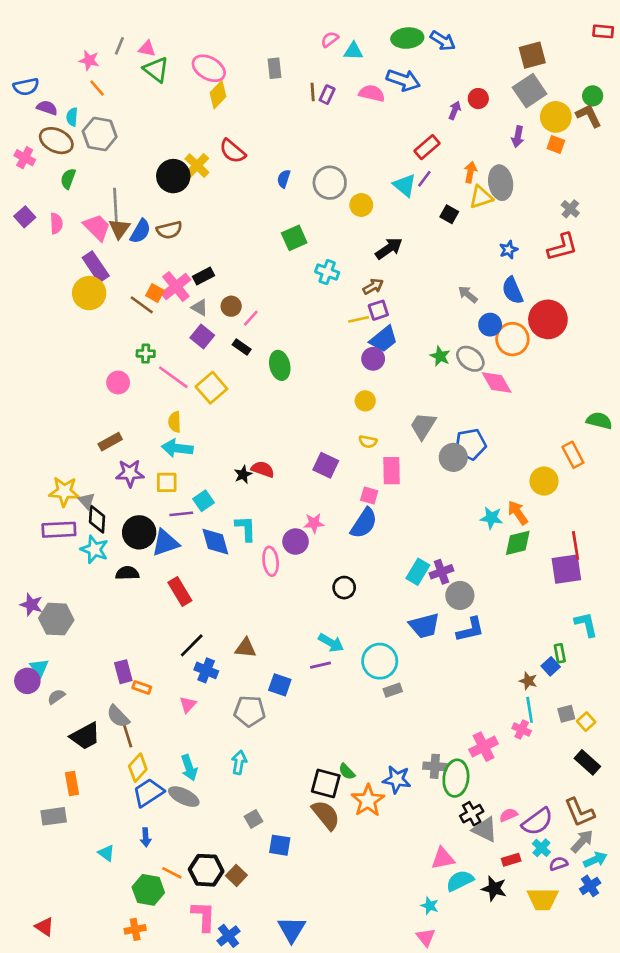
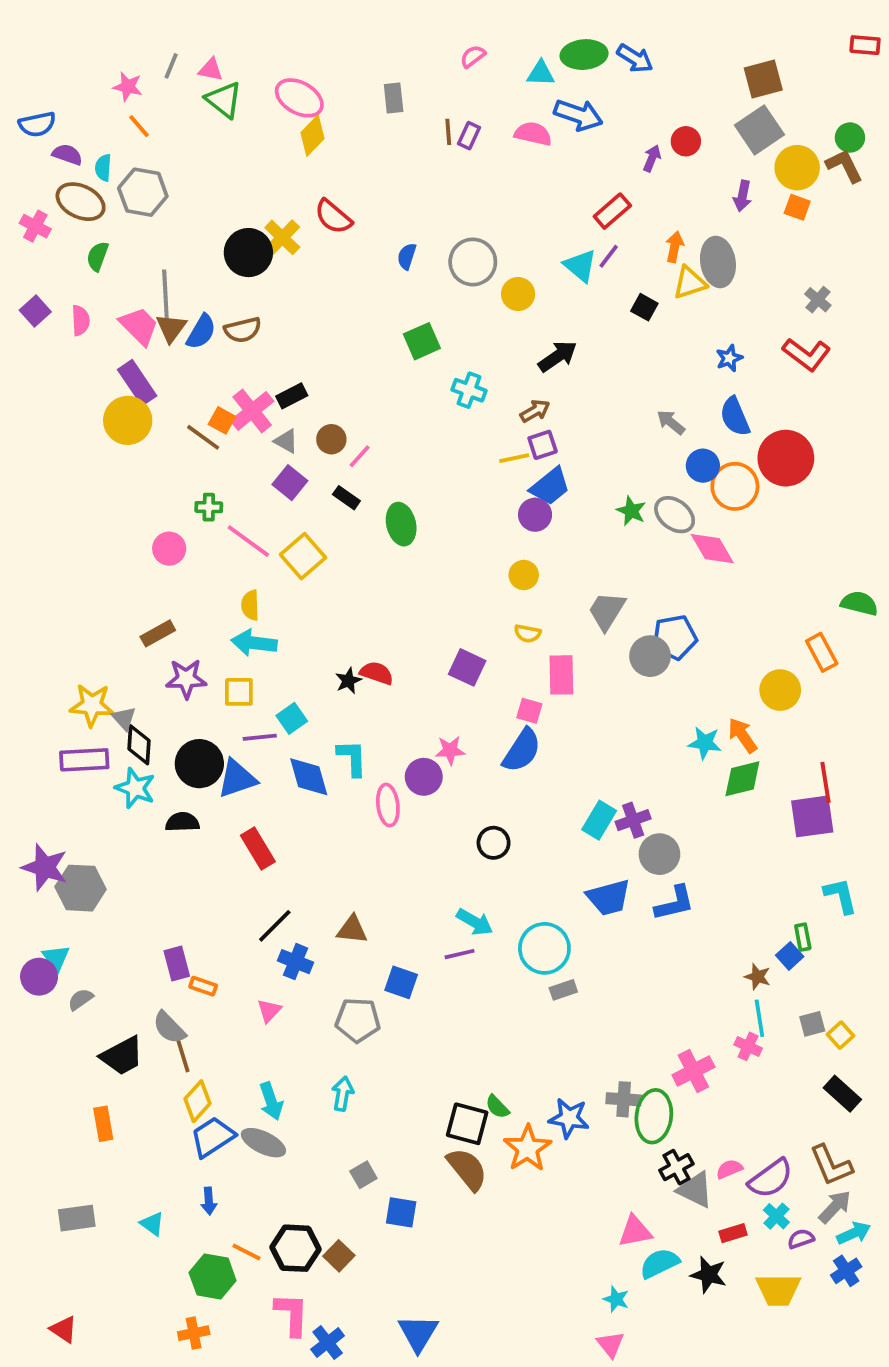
cyan triangle: (353, 51) -> (541, 73), moved
red L-shape: (562, 247) -> (807, 354), turned 52
purple star: (31, 605) -> (45, 867), size x1.4
gray rectangle: (54, 816) -> (77, 1218), moved

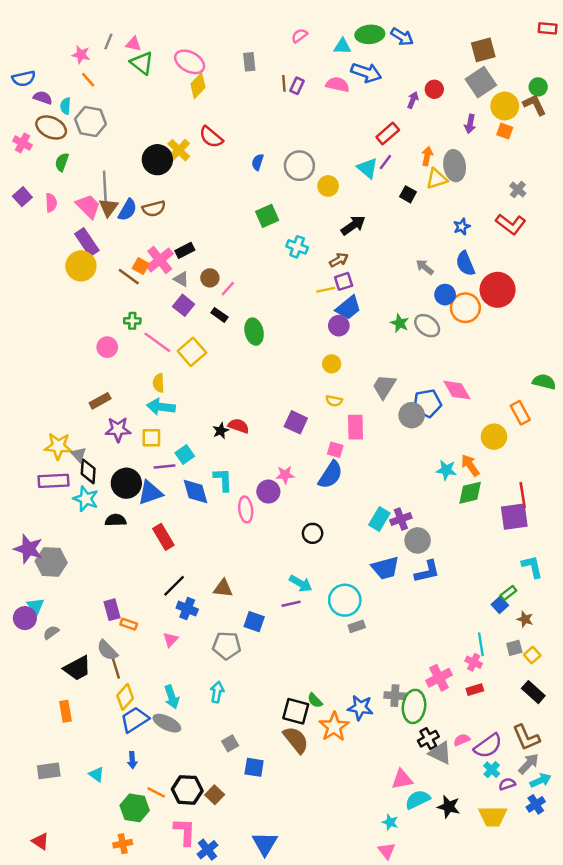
pink diamond: (712, 549) -> (457, 390), moved
green rectangle: (803, 937) -> (508, 593), turned 63
brown star: (758, 977) -> (525, 619), moved
red rectangle: (733, 1233) -> (475, 690), moved

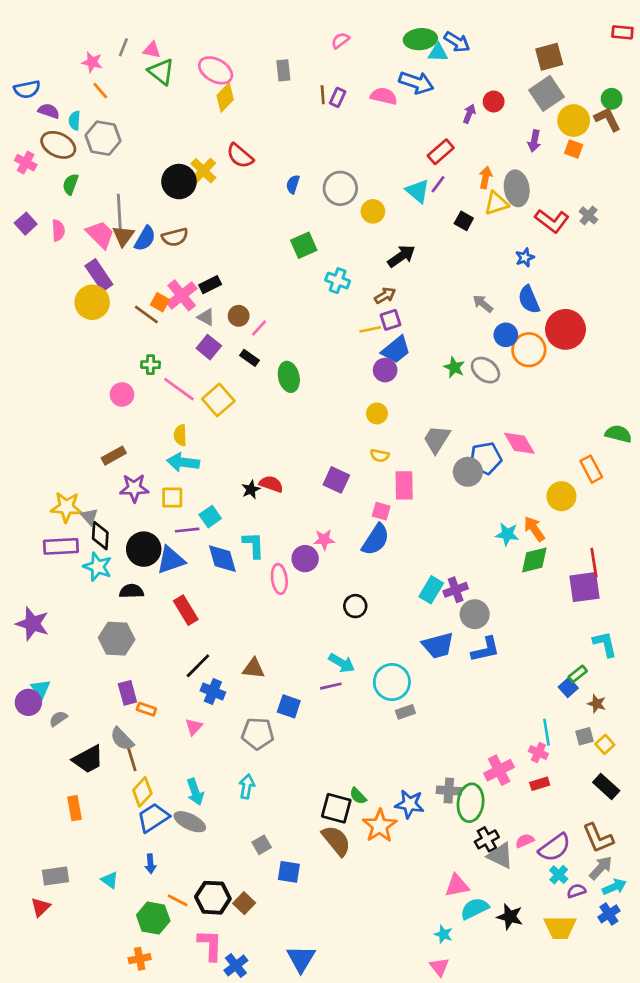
cyan triangle: (342, 46) -> (438, 53), moved
red L-shape: (511, 224) -> (552, 221), moved
gray hexagon: (51, 562) -> (117, 639), moved
red triangle: (40, 841) -> (41, 907), moved, turned 42

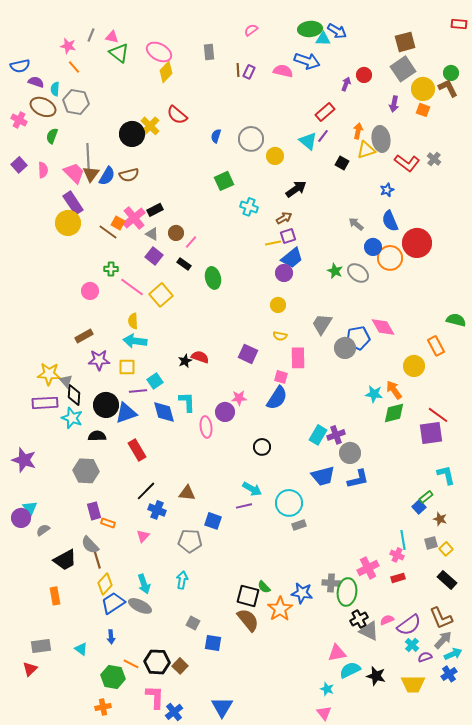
red line: (594, 563) -> (438, 415), turned -45
gray square: (262, 845) -> (193, 623), turned -32

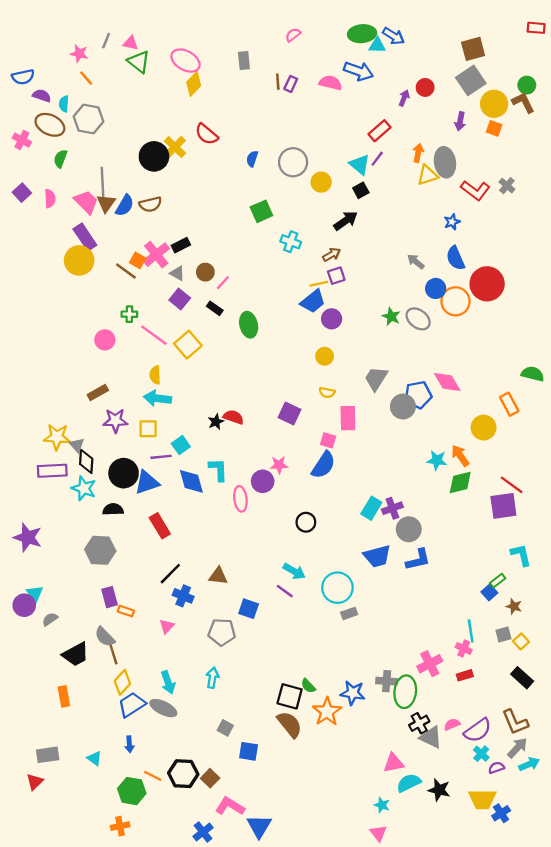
black square: (342, 163) -> (361, 190), moved, turned 32
blue trapezoid: (292, 258) -> (313, 301), moved
purple line: (244, 506) -> (285, 591), turned 49
blue cross: (449, 674) -> (501, 813), moved
pink L-shape: (155, 697) -> (230, 806), moved, turned -60

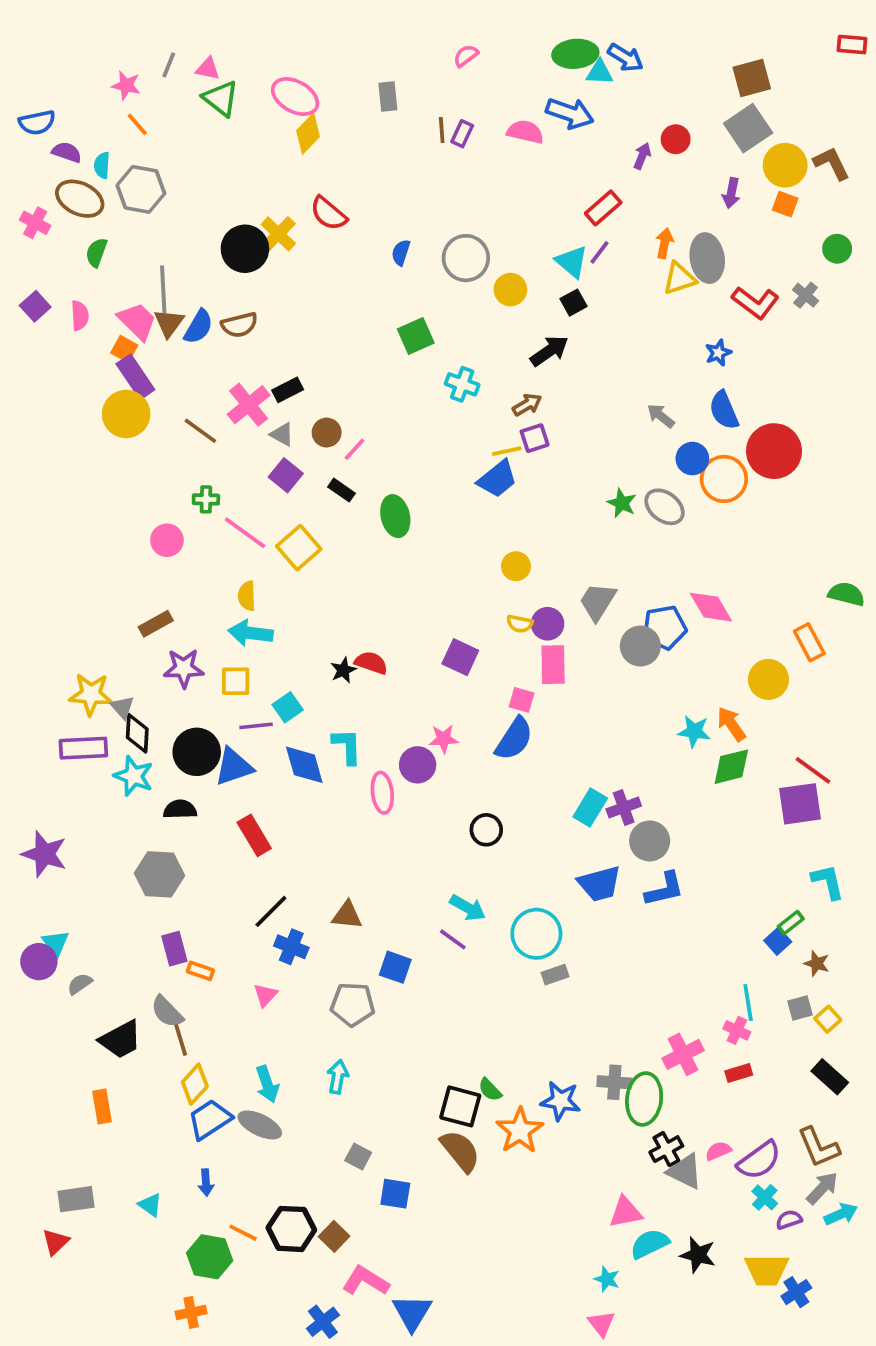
green circle: (527, 85) -> (837, 249), moved
orange square: (138, 260) -> (124, 349), moved
purple circle: (332, 319) -> (548, 624), moved

